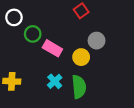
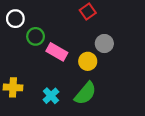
cyan cross: (55, 81) -> (51, 96), moved
green semicircle: (79, 87) -> (85, 93), turned 45

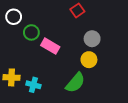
yellow circle: (88, 61) -> (89, 60), moved
cyan cross: (51, 96) -> (33, 85), moved, turned -32

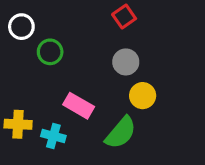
gray circle: (92, 39) -> (126, 62), moved
pink rectangle: (50, 46) -> (79, 106), moved

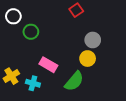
gray circle: (126, 62) -> (93, 40), moved
yellow cross: (18, 124) -> (11, 76), turned -35

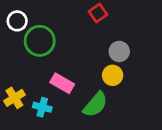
green circle: (31, 32) -> (40, 41), size x1.5

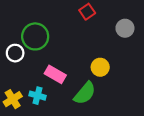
white circle: (17, 21) -> (15, 53), moved
gray circle: (119, 51) -> (125, 28), moved
yellow cross: (14, 98) -> (13, 99), moved

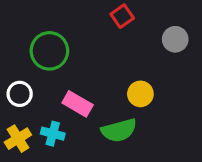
white circle: (15, 53) -> (20, 94), moved
green semicircle: (85, 93) -> (119, 130), turned 35

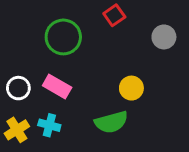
green circle: (49, 51) -> (63, 37), moved
pink rectangle: (78, 104) -> (57, 87), moved

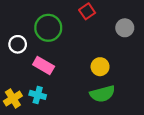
white circle: (18, 88) -> (18, 44), moved
green semicircle: (111, 122) -> (102, 94), moved

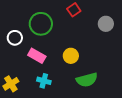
yellow circle: (100, 67) -> (71, 56), moved
cyan cross: (38, 95) -> (44, 81), moved

